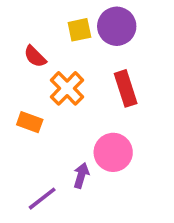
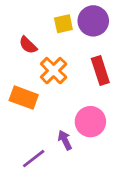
orange rectangle: (30, 122) -> (24, 98), size x1.4
purple arrow: (81, 175) -> (65, 140), turned -42

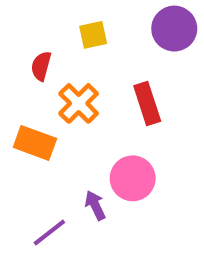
purple circle: (93, 21) -> (174, 29), moved
red semicircle: (28, 45) -> (41, 66), turned 60

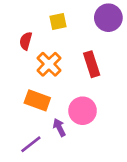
orange rectangle: (35, 143) -> (37, 100), moved

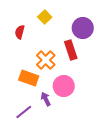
purple circle: (108, 18) -> (83, 28), moved
yellow square: (58, 22) -> (45, 17), turned -32
orange cross: (49, 64) -> (46, 60), moved

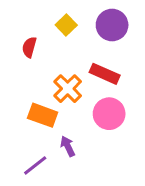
purple circle: (83, 28) -> (112, 25), moved
red rectangle: (71, 50) -> (105, 74), turned -48
pink circle: (64, 86) -> (109, 114), moved

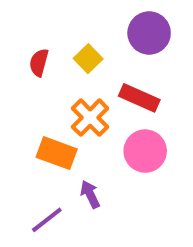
yellow square: (66, 25) -> (88, 59), moved

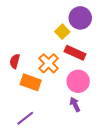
yellow square: (88, 59) -> (62, 32), moved
red semicircle: (39, 63) -> (15, 61), moved
purple arrow: (90, 194) -> (75, 105), moved

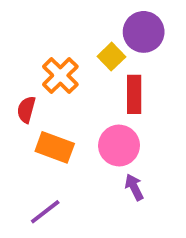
red rectangle: (75, 53) -> (134, 94), turned 66
orange cross: (49, 63) -> (60, 75), moved
pink circle: (78, 81) -> (119, 145), moved

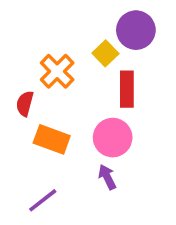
purple arrow: (134, 187) -> (107, 177), moved

